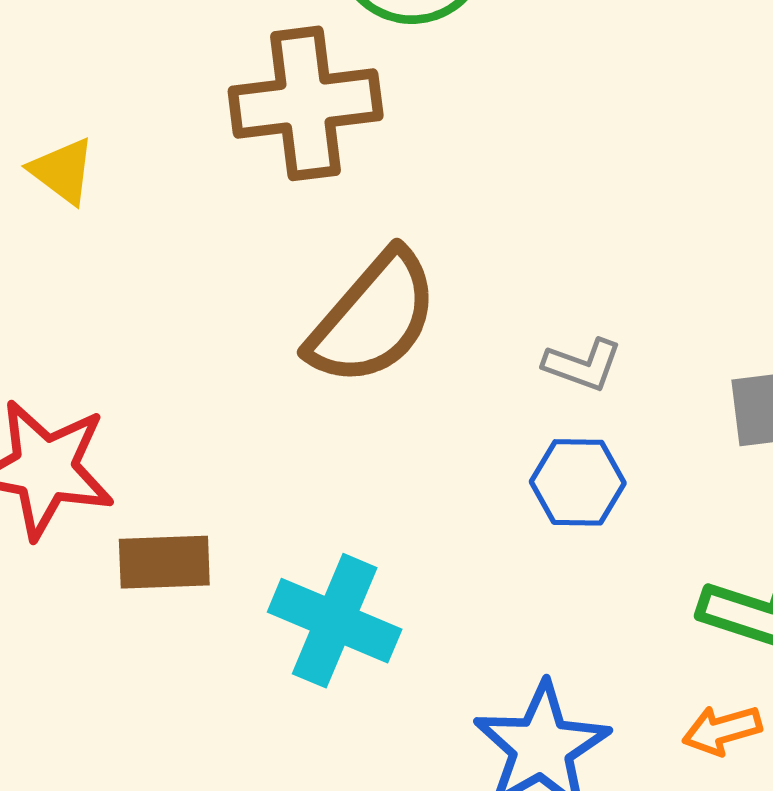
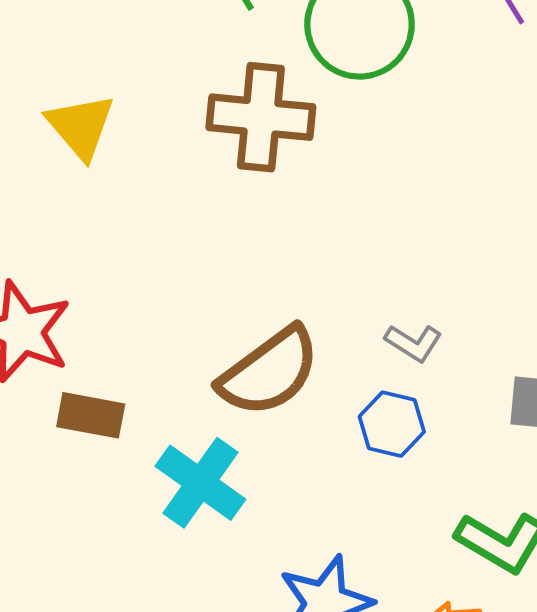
yellow triangle: (62, 171) -> (81, 126), size x1.4
brown semicircle: (373, 318) -> (269, 372), moved

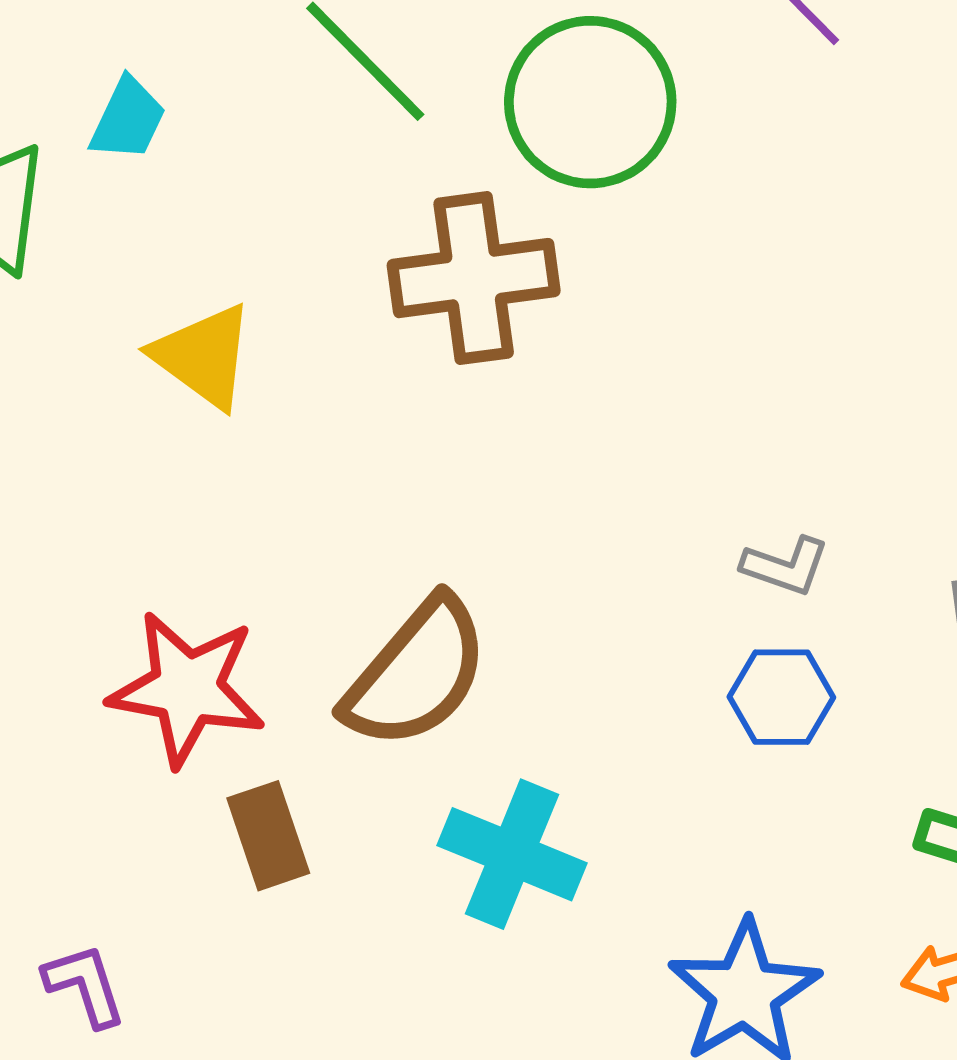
brown semicircle: (269, 372) -> (416, 673), moved
brown rectangle: (91, 415) -> (268, 836), moved, turned 74

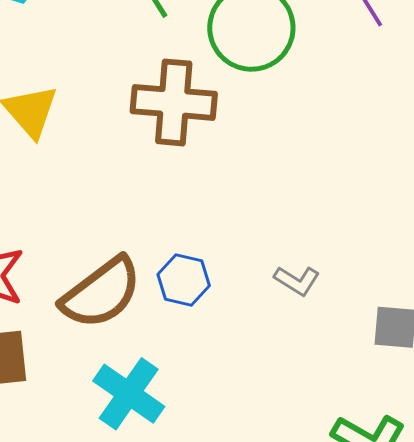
blue hexagon: (781, 697) -> (184, 280), moved

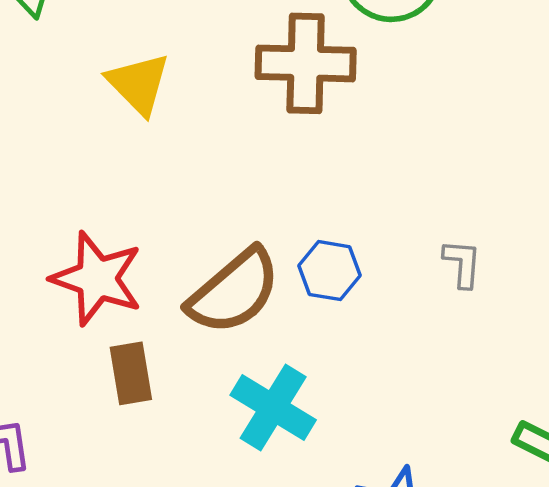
gray L-shape: (297, 281) -> (462, 263), turned -114

